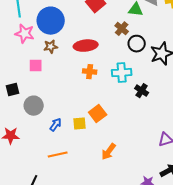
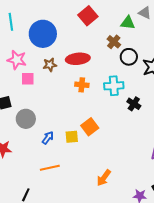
pink star: (25, 34) -> (17, 60), moved
brown star: (51, 47) -> (50, 65), moved
orange arrow: (109, 152) -> (104, 178), moved

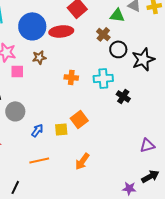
red ellipse: (78, 59) -> (61, 31), moved
orange arrow: (104, 178) -> (82, 161), moved

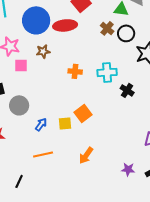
black circle: (118, 49) -> (126, 33), moved
purple star: (129, 188) -> (128, 169), moved

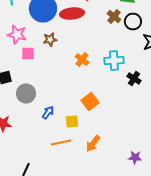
orange cross: (75, 71) -> (82, 60), turned 32
yellow square: (65, 123) -> (72, 122), moved
orange line: (43, 154) -> (61, 142), moved

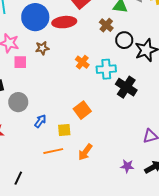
black circle: (133, 22) -> (124, 40), moved
orange cross: (82, 60) -> (82, 62), moved
black cross: (134, 78) -> (126, 87), size x1.5

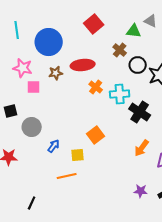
red ellipse: (64, 22) -> (83, 65), moved
orange arrow: (85, 152) -> (142, 148), moved

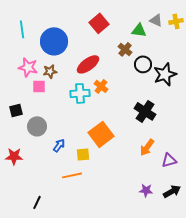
red ellipse: (83, 65) -> (88, 64), turned -30
brown star: (56, 73) -> (50, 71), moved
cyan cross: (120, 94) -> (80, 93), moved
orange square: (96, 135) -> (101, 134), size x1.4

